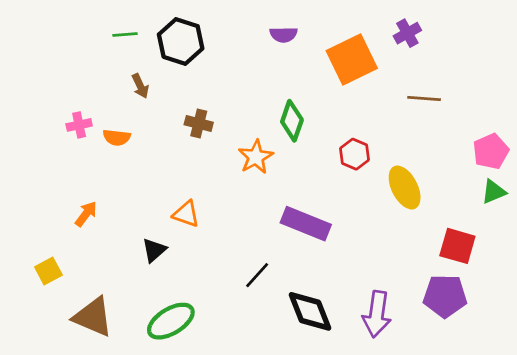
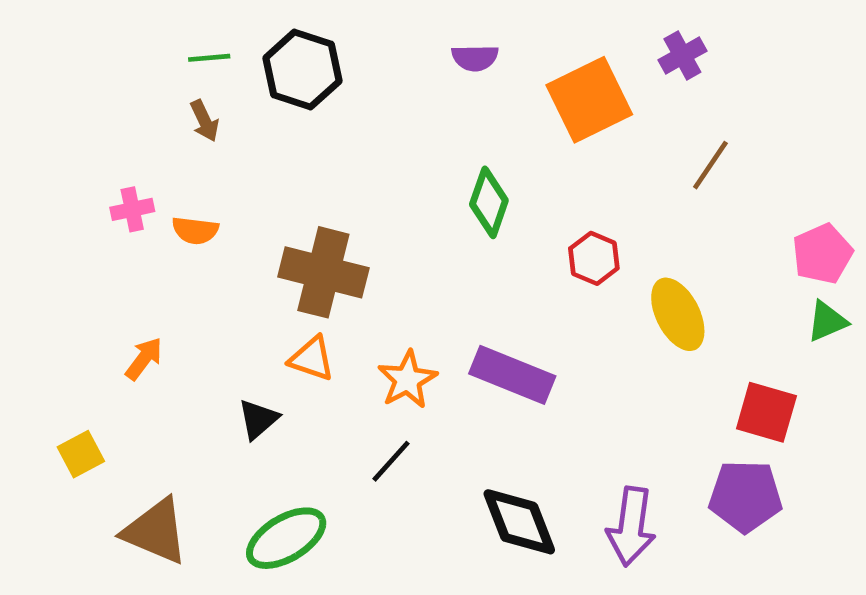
brown arrow: (140, 86) -> (205, 121), moved
brown line: (424, 98) -> (710, 165), turned -60
brown cross: (199, 124) -> (323, 272), moved, size x1.8
orange star: (256, 157) -> (407, 380), moved
black line: (257, 275) -> (391, 461), moved

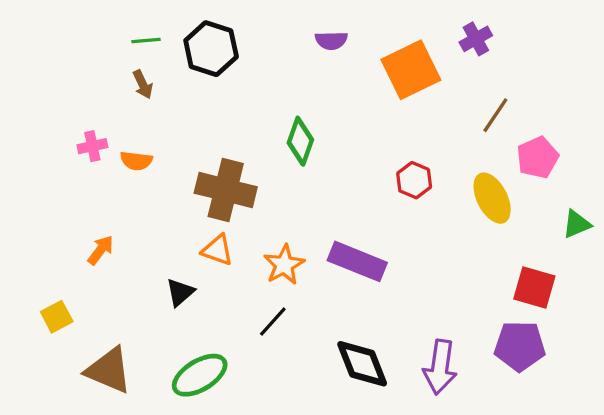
green diamond: (489, 202) -> (300, 141), moved
pink pentagon: (822, 254) -> (538, 157), moved
yellow ellipse: (678, 314) -> (492, 198), moved

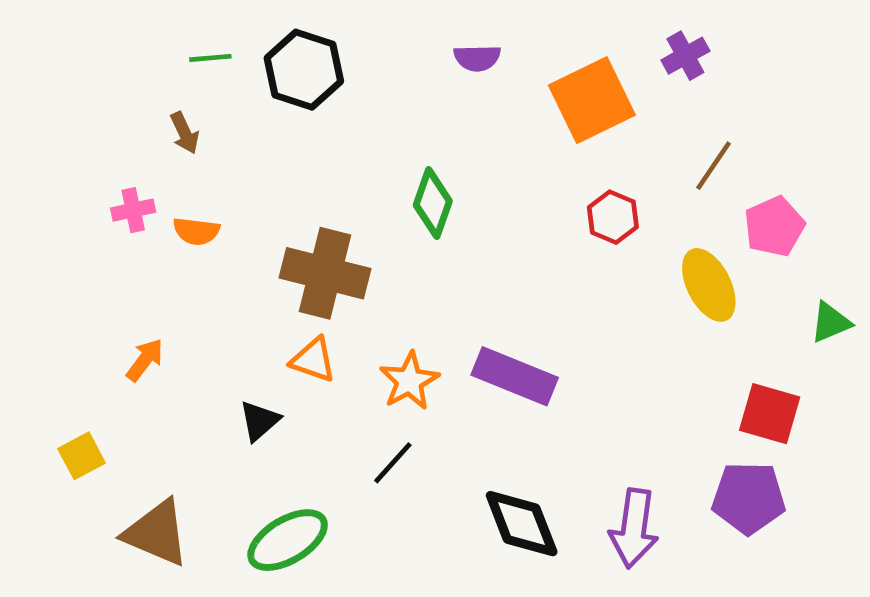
brown arrow: (143, 84) -> (185, 133), moved
red hexagon: (414, 180) -> (613, 217), moved

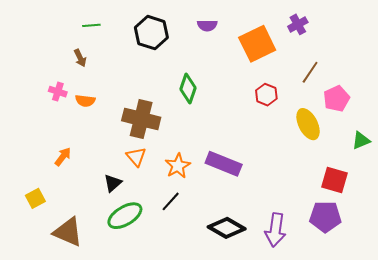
black hexagon: (304, 70) -> (151, 33), moved
pink cross: (133, 210) -> (58, 92), turned 30
orange triangle: (313, 360) -> (136, 157), turned 30
black diamond: (522, 524) -> (227, 228), turned -39
green ellipse: (288, 540) -> (125, 216), moved

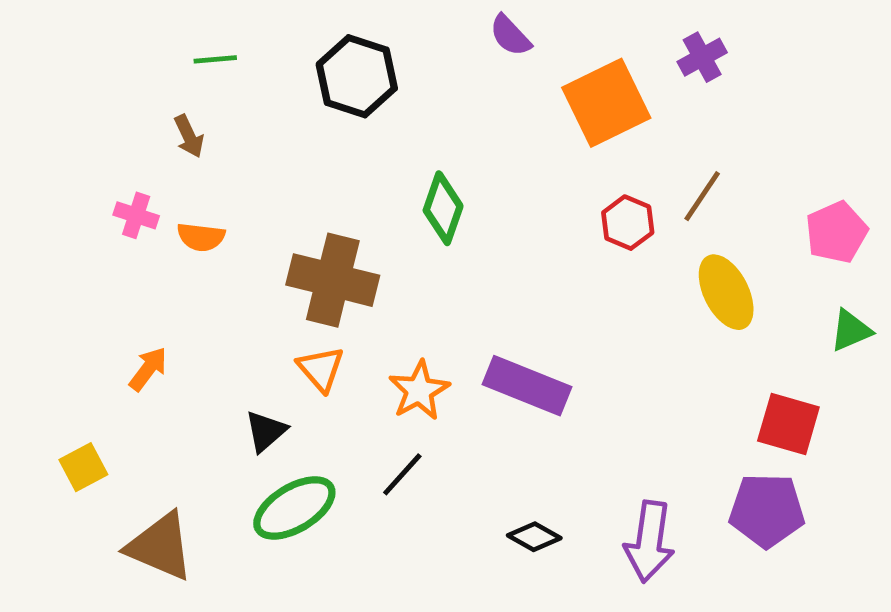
purple semicircle: (207, 25) -> (510, 35), moved, turned 48
brown line: (310, 72) -> (702, 196), moved
pink pentagon: (337, 99) -> (836, 232), moved
black diamond: (227, 228) -> (534, 537), size x0.6

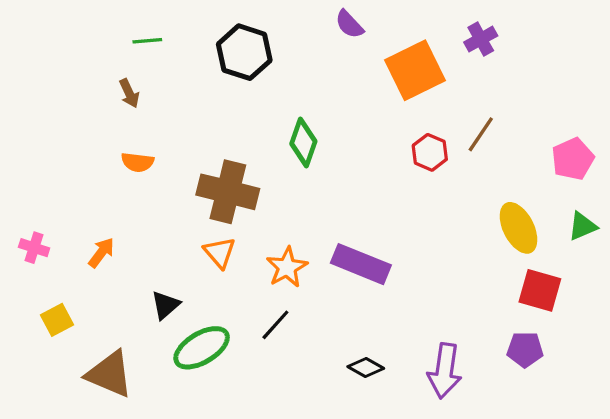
pink cross: (136, 215) -> (34, 248), moved
yellow ellipse: (726, 292) -> (518, 228), moved
black triangle: (266, 431) -> (165, 305), moved
purple pentagon: (767, 510) -> (525, 349), size x0.7

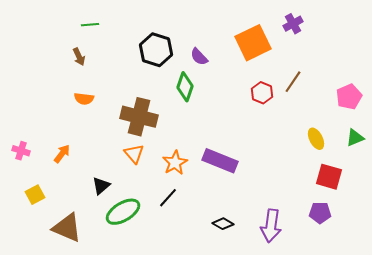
purple semicircle: (349, 24) -> (199, 57), moved
black hexagon: (244, 52) -> (156, 50), moved
yellow ellipse: (518, 228) -> (316, 139), size x0.7

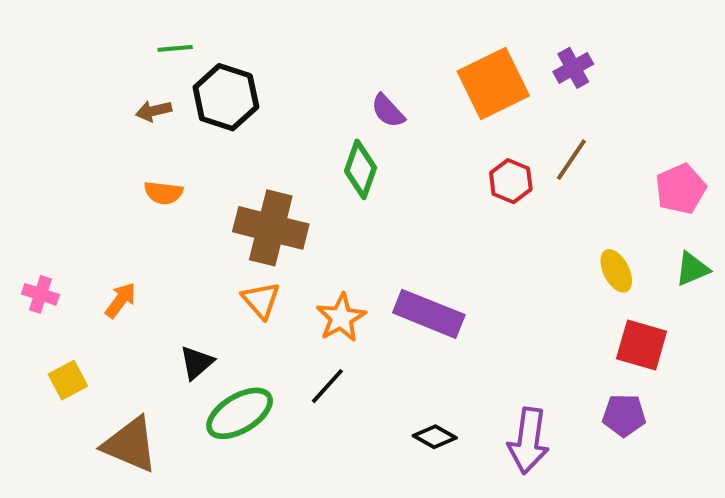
purple cross: (293, 24) -> (573, 68), moved
black hexagon: (156, 50) -> (226, 97), moved
brown arrow: (79, 57) -> (154, 111), turned 102

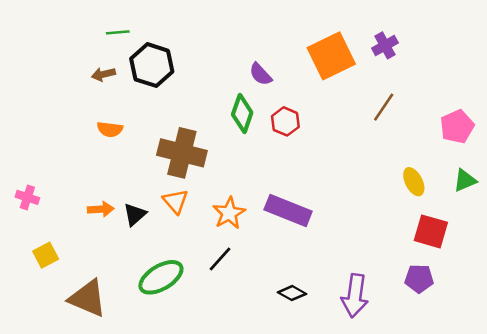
red hexagon: (511, 181) -> (285, 121), moved
orange arrow: (121, 300) -> (101, 209), moved, turned 50
black triangle: (197, 363) -> (135, 214), moved

